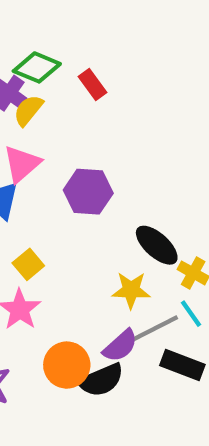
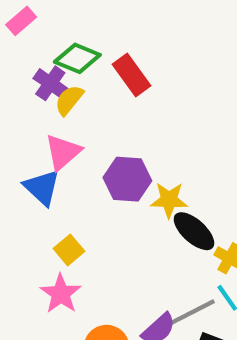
red rectangle: (92, 85) -> (132, 75), size x1.4
yellow star: (131, 290) -> (169, 200), moved

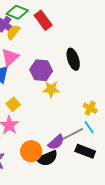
yellow star: (169, 200) -> (51, 89), moved
black ellipse: (194, 231) -> (73, 59), moved, turned 30

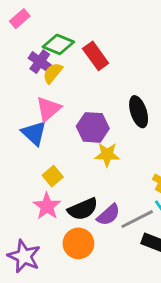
purple semicircle: (56, 142) -> (109, 215), moved
black semicircle: (47, 158) -> (83, 209), moved

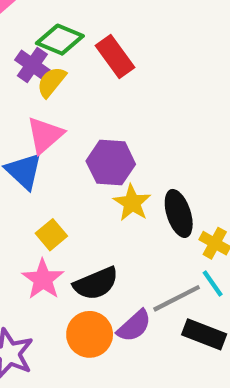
black ellipse: (139, 112) -> (179, 213), moved
yellow star: (107, 155) -> (132, 203), turned 30
purple semicircle: (109, 215) -> (134, 326), moved

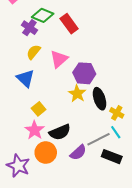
yellow semicircle: (51, 82) -> (34, 52), moved
pink triangle: (45, 135) -> (59, 59), moved
purple hexagon: (111, 163) -> (84, 73), moved
orange circle: (90, 334) -> (46, 153), moved

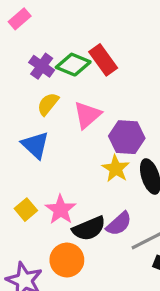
green diamond: (43, 15) -> (73, 65), moved
yellow square: (39, 109) -> (26, 210), moved
pink star: (35, 130) -> (61, 210), moved
purple semicircle: (78, 153) -> (119, 224), moved

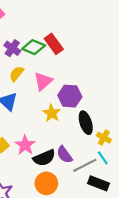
yellow star: (116, 169) -> (52, 113), moved
purple semicircle: (119, 224) -> (64, 155), turned 96
orange circle: (67, 260) -> (46, 183), moved

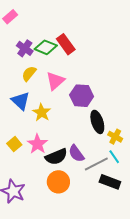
yellow star: (52, 113) -> (42, 112), moved

